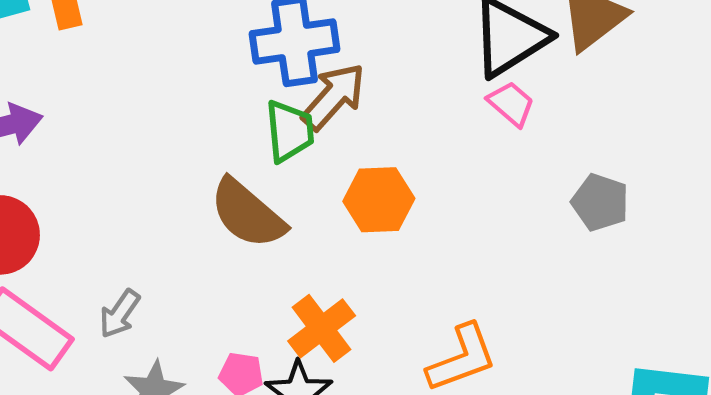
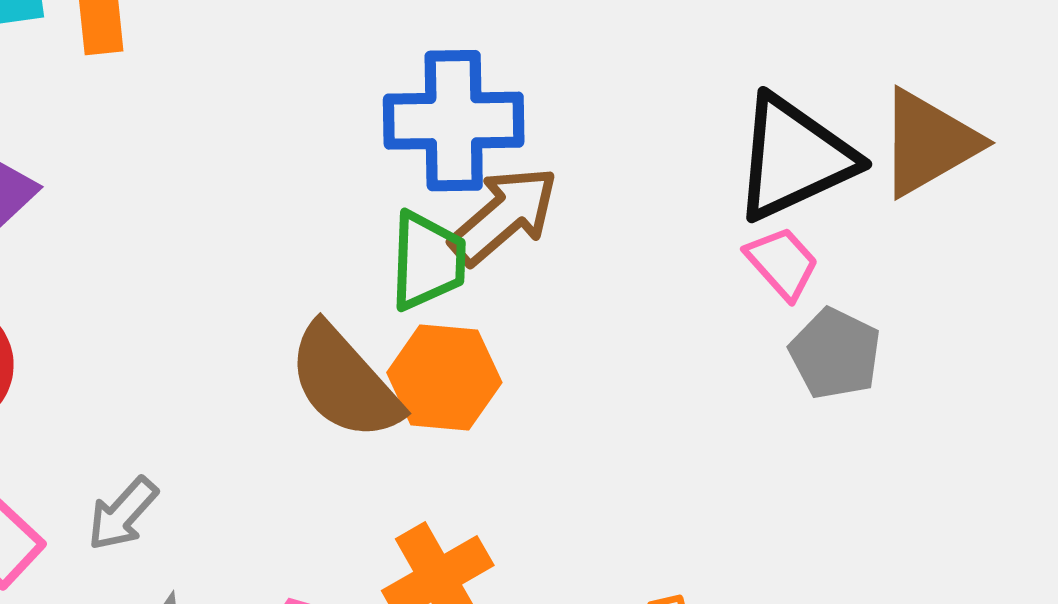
orange hexagon: (379, 200) -> (444, 377), moved
gray pentagon: (600, 202) -> (835, 354), moved

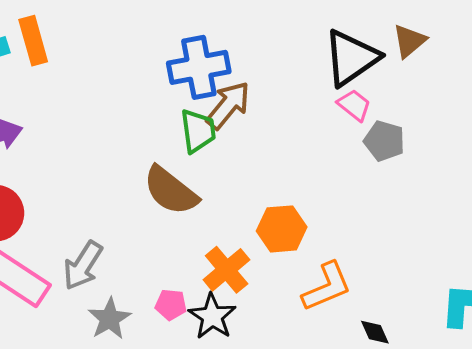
brown triangle: (929, 143) -> (409, 41), size x0.7
orange hexagon: (444, 377) -> (282, 229), moved
gray arrow: (123, 514) -> (83, 265), size x1.4

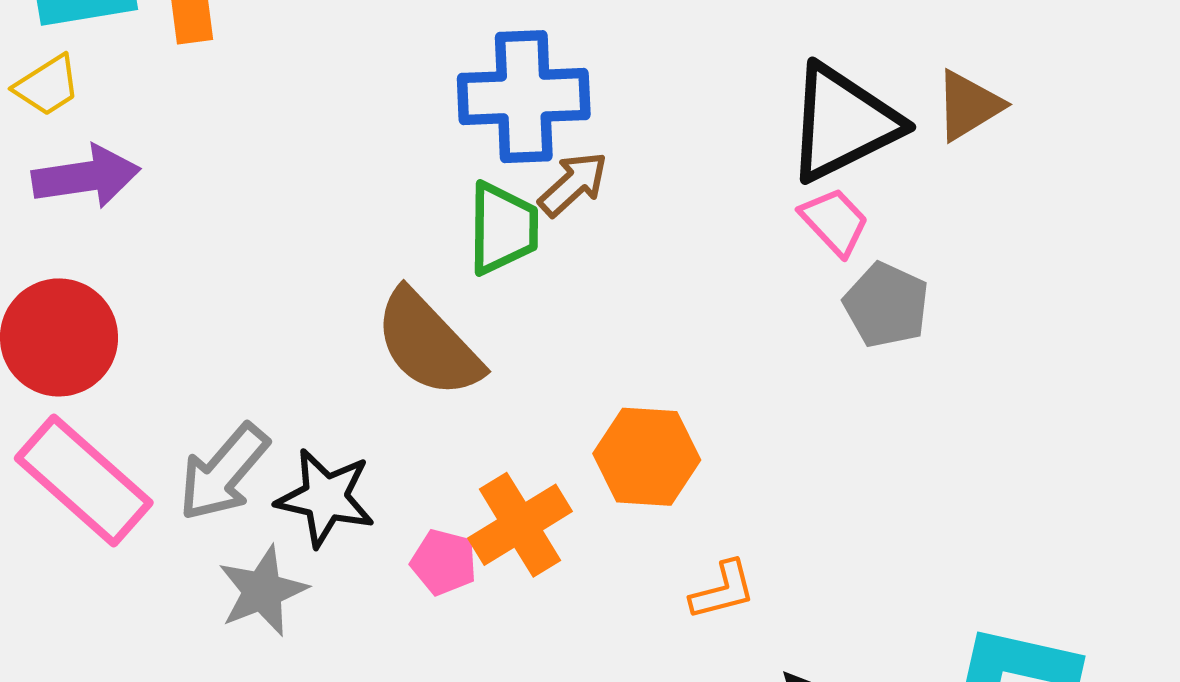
brown arrow: (228, 105) -> (573, 184), size x0.7
orange L-shape: (327, 287) -> (723, 590), size x0.6
pink pentagon: (171, 305) -> (444, 562), moved
black star: (212, 316) -> (325, 498), moved, turned -30

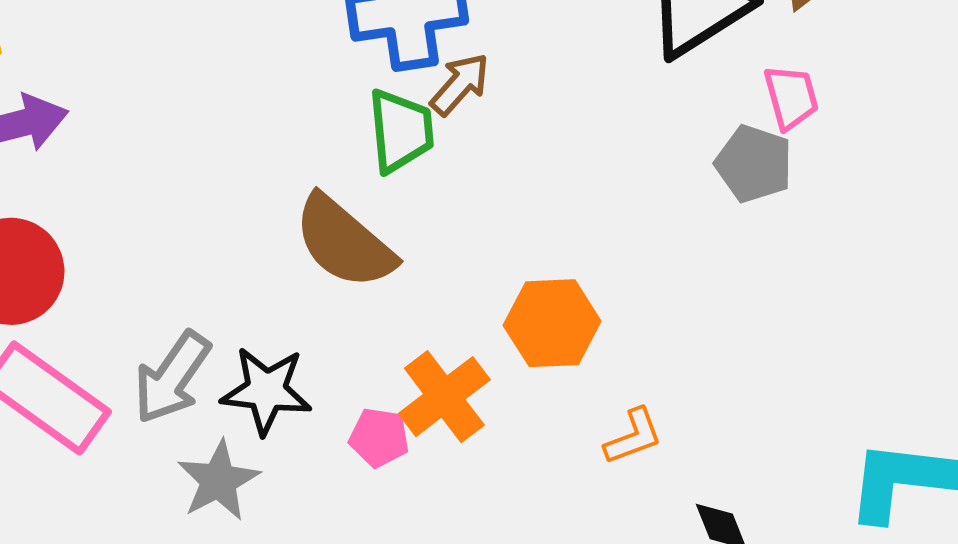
pink trapezoid: (835, 222) -> (791, 97), moved, turned 34

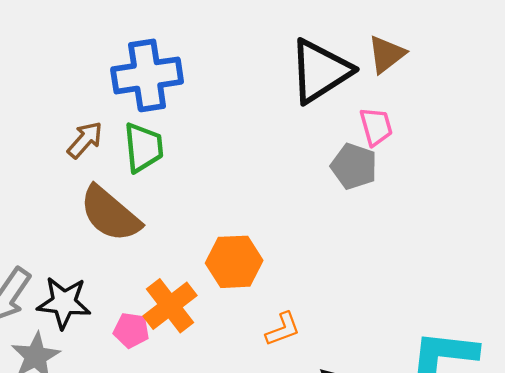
brown arrow: (460, 84) -> (85, 140), moved

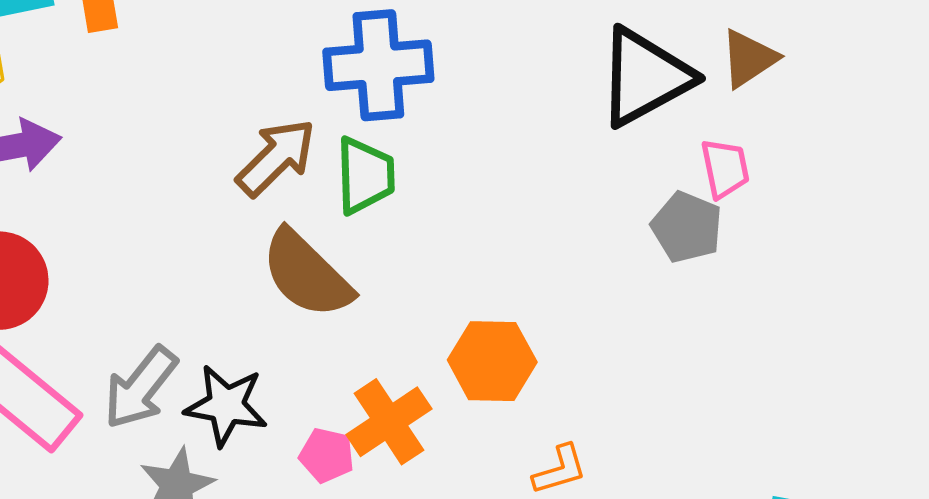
brown arrow: (85, 140) -> (276, 157), size x1.4

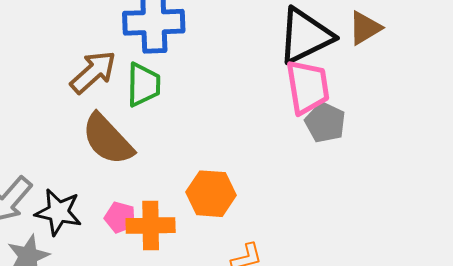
pink trapezoid: (725, 168) -> (308, 87), moved, size x1.6
orange cross: (389, 422) -> (151, 226), turned 30
pink pentagon: (327, 455) -> (120, 217), moved

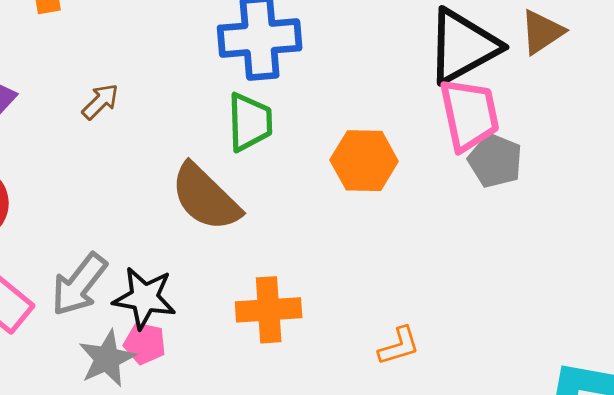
brown arrow: (93, 72) -> (100, 102), moved, size x0.6
orange hexagon: (211, 194) -> (364, 161), moved
pink pentagon: (120, 217) -> (145, 343), moved

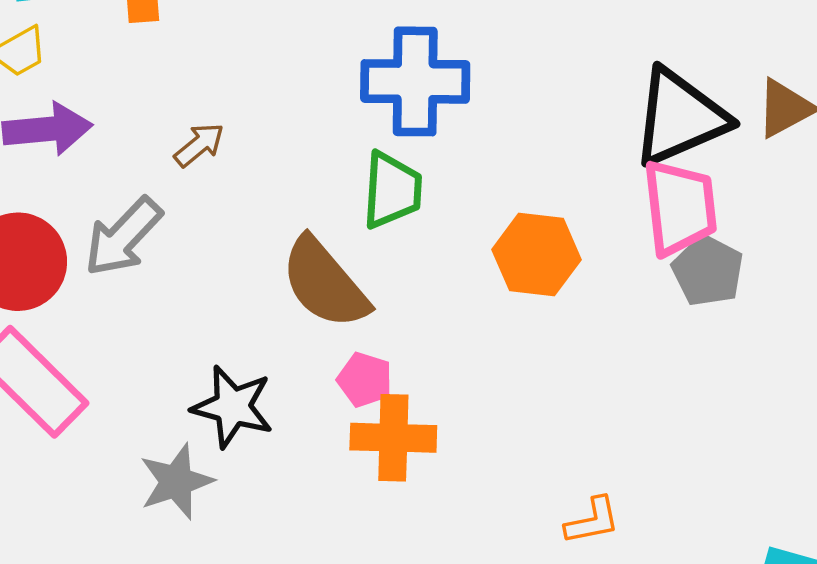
gray arrow: (79, 284) -> (123, 237), moved
pink pentagon: (145, 343) -> (365, 380), moved
orange L-shape: (399, 346) -> (592, 521), moved

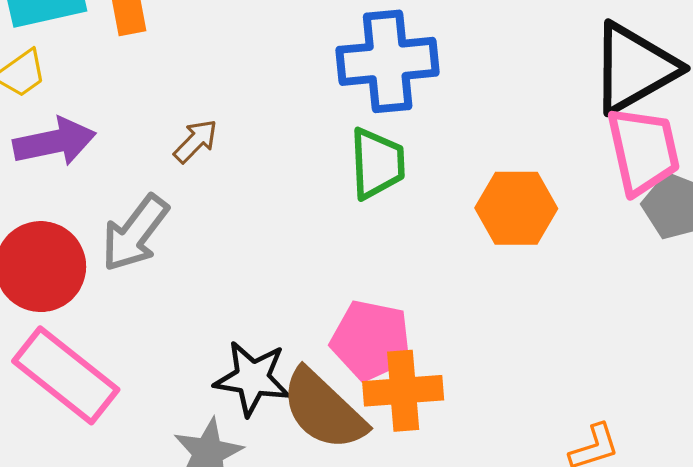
brown semicircle: (325, 283) -> (324, 410), moved
pink pentagon: (365, 380) -> (371, 340), size x1.6

